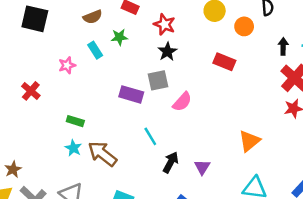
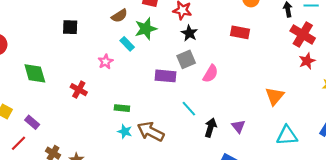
black square: (35, 19) -> (70, 27), size x0.7
green star: (119, 37) -> (146, 29), size x1.5

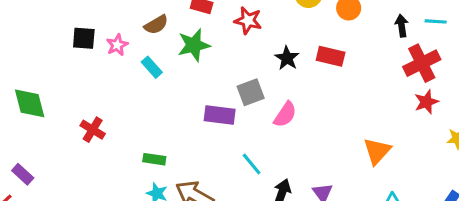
black star: (189, 33) -> (287, 58), moved
red cross: (303, 34) -> (422, 63), turned 30
cyan rectangle: (127, 44) -> (152, 67), moved
pink star: (106, 62) -> (117, 45), moved

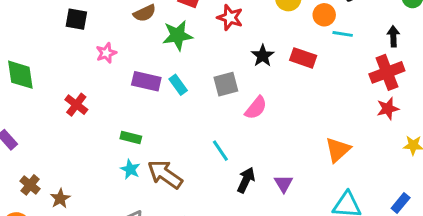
cyan line: (436, 21) -> (343, 34), moved
black arrow: (402, 26) -> (393, 36), moved
pink star: (117, 45) -> (106, 53), moved
cyan rectangle: (152, 67) -> (178, 85), moved
purple rectangle: (220, 115) -> (146, 81), moved

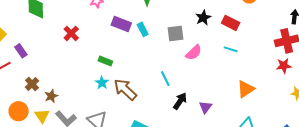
cyan line: (343, 34) -> (231, 49), moved

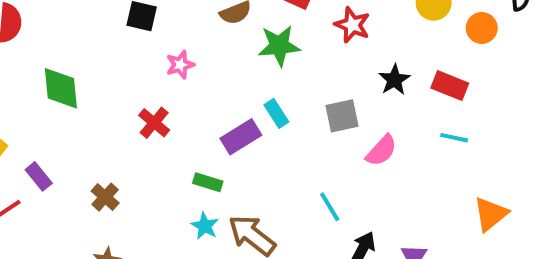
purple rectangle: (121, 24) -> (241, 137), moved, turned -48
red cross: (71, 33) -> (154, 123), moved
brown cross: (32, 84) -> (105, 197), moved

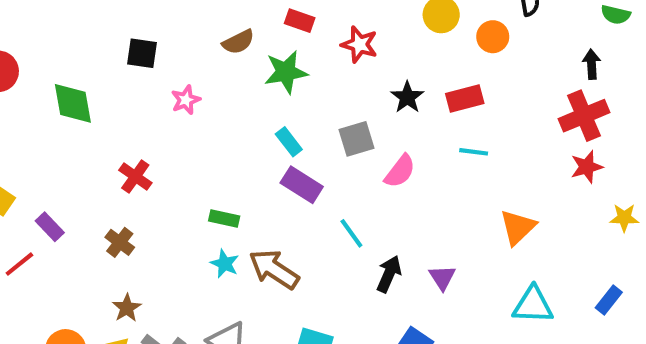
red rectangle: (450, 86) -> (465, 99), turned -32
green diamond: (61, 88) -> (73, 103), moved
red cross: (154, 123) -> (135, 176), moved
purple rectangle: (241, 137) -> (302, 185), moved, turned 69

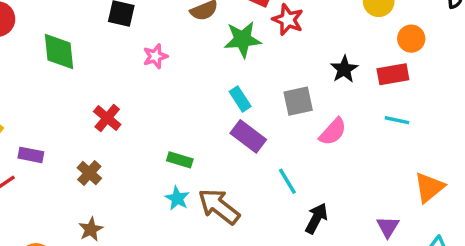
orange circle: (493, 37) -> (411, 39), moved
red star: (359, 44) -> (288, 20), moved
purple rectangle: (50, 227) -> (31, 155), turned -40
purple triangle: (442, 277) -> (388, 227), moved

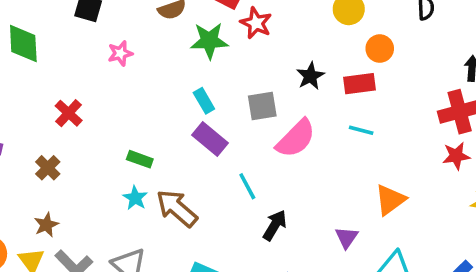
pink semicircle: (333, 132) -> (296, 139), size x1.4

